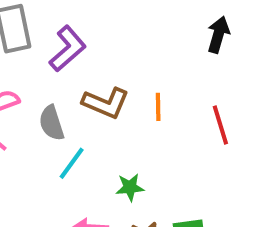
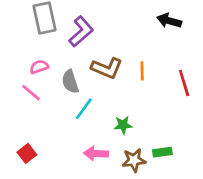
black arrow: (218, 35) -> (169, 21), moved, turned -90

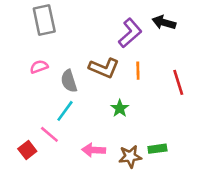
purple L-shape: (81, 32) -> (130, 33), moved
pink line: (31, 93) -> (49, 134), moved
cyan line: (84, 109) -> (65, 111), moved
green star: (123, 125) -> (120, 108), moved, turned -30

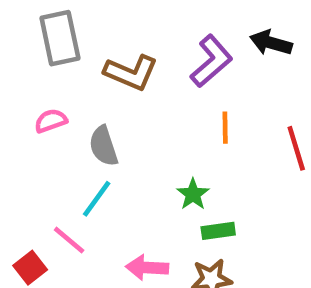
brown L-shape: (104, 68) -> (131, 73), moved
green rectangle: (157, 149) -> (218, 231), moved

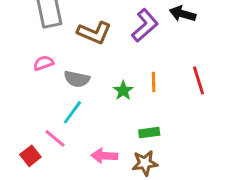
orange line: (225, 128) -> (154, 82), moved
gray semicircle: (103, 146) -> (77, 79), turned -60
green star: (193, 194) -> (123, 91), moved

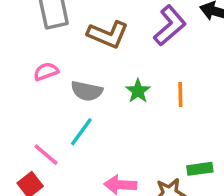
green star: (123, 91) -> (138, 91), moved
green rectangle: (149, 133) -> (200, 169), moved
pink line: (55, 138) -> (46, 155), moved

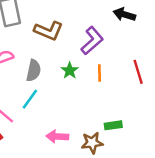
purple L-shape: (170, 26) -> (92, 41), moved
gray semicircle: (87, 91) -> (34, 71), turned -90

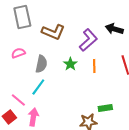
black arrow: (124, 15) -> (114, 29), moved
pink arrow: (57, 136) -> (33, 117), moved, turned 96

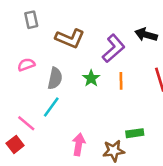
gray rectangle: (22, 17) -> (31, 20), size x0.6
pink arrow: (33, 117) -> (79, 144), moved

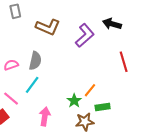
pink semicircle: (26, 65) -> (11, 65), moved
green star: (91, 78) -> (74, 101), moved
orange line: (121, 81) -> (90, 90), moved, turned 40
pink arrow: (79, 144) -> (45, 116), moved

